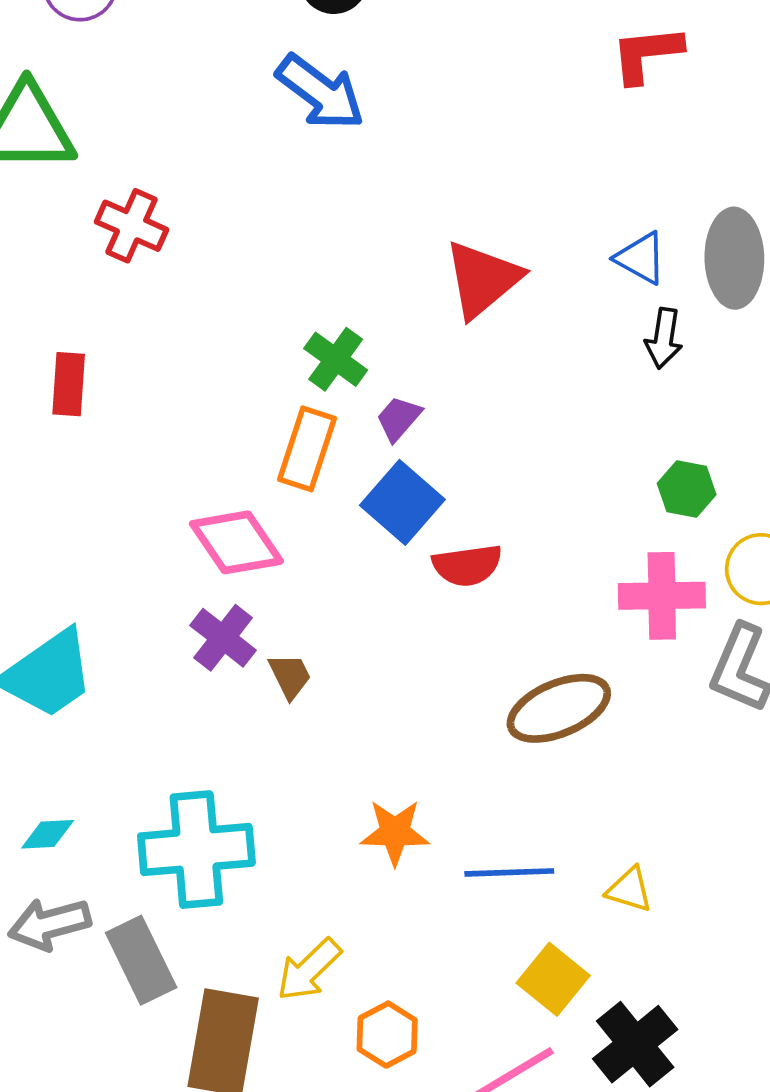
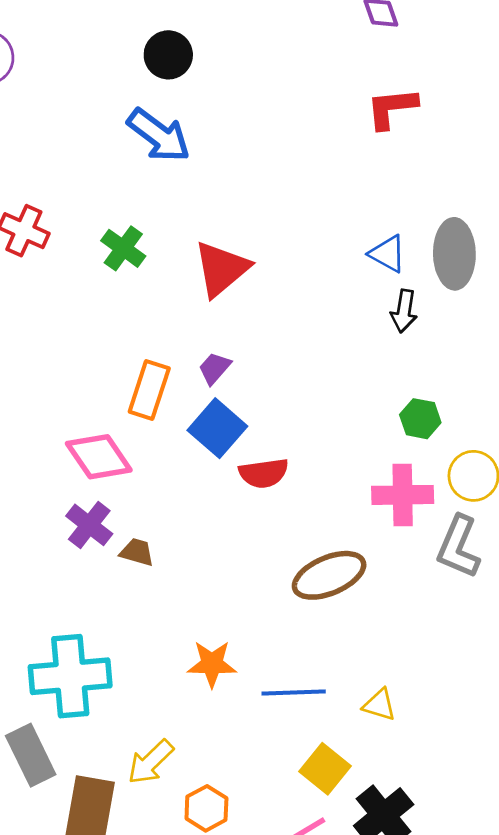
red triangle: (483, 279) -> (221, 269), moved
green cross: (336, 359) -> (123, 248), moved
brown trapezoid: (290, 676) -> (137, 552), turned -48

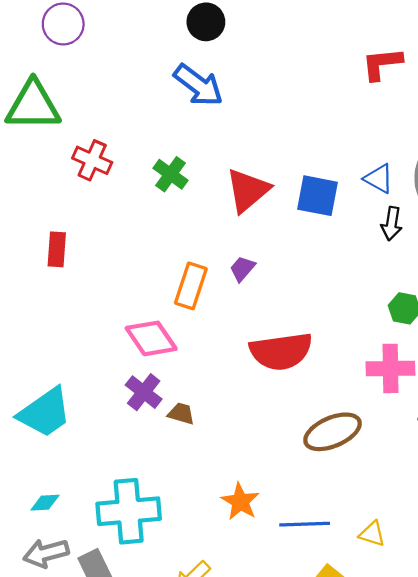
blue square: (217, 428) -> (318, 196), moved, turned -30
red semicircle: (264, 473) -> (281, 351), size x1.6
orange star: (212, 664) -> (240, 502), turned 30

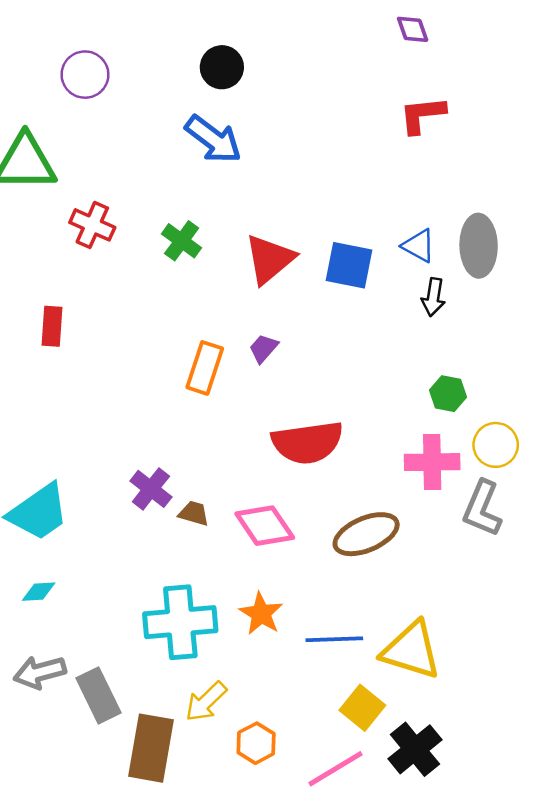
purple circle: (63, 24) -> (85, 75), moved
pink diamond: (151, 338) -> (265, 526), moved
cyan diamond: (45, 503) -> (39, 592), moved
cyan cross: (129, 511) -> (180, 622), moved
yellow triangle: (372, 534) -> (411, 650), size x2.0

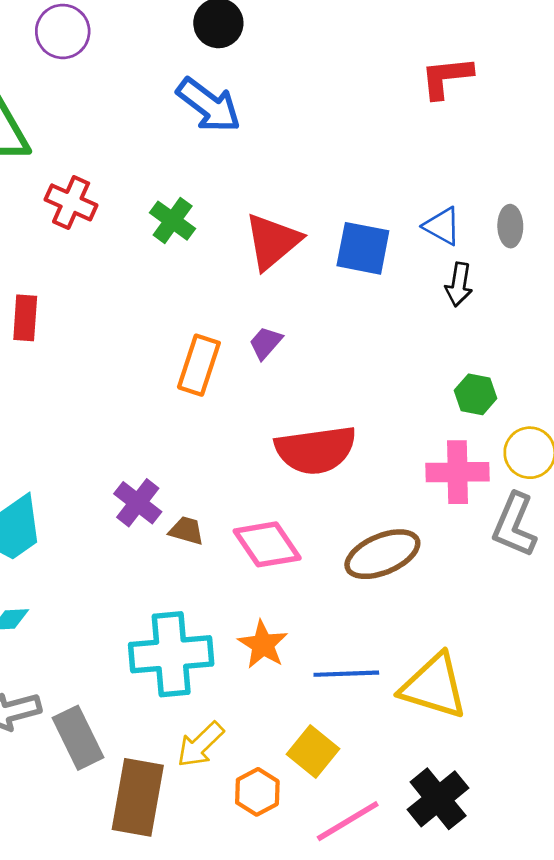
gray ellipse: (479, 246) -> (510, 226), size x0.6
yellow square: (362, 708) -> (313, 752), moved

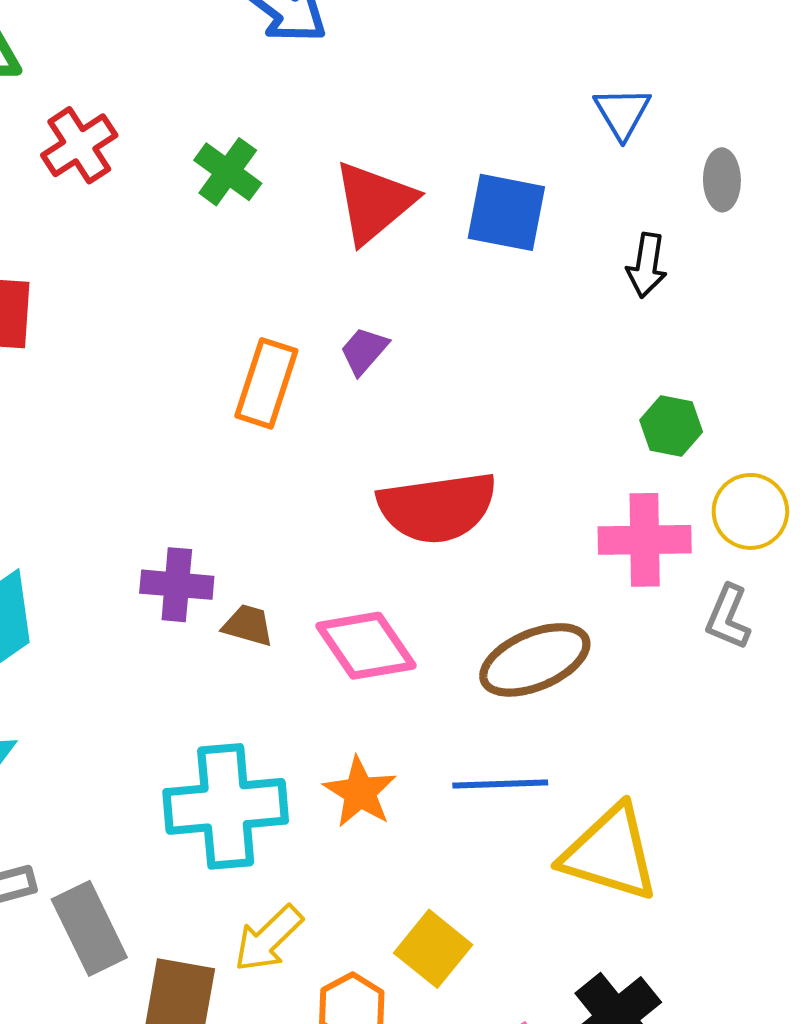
red cross: (71, 202) -> (79, 145), turned 33
blue triangle: (442, 226) -> (622, 113), moved, turned 30
purple cross: (138, 503) -> (177, 585), turned -33
gray L-shape: (514, 525) -> (728, 617), size x0.7
blue line: (346, 674) -> (500, 784), moved

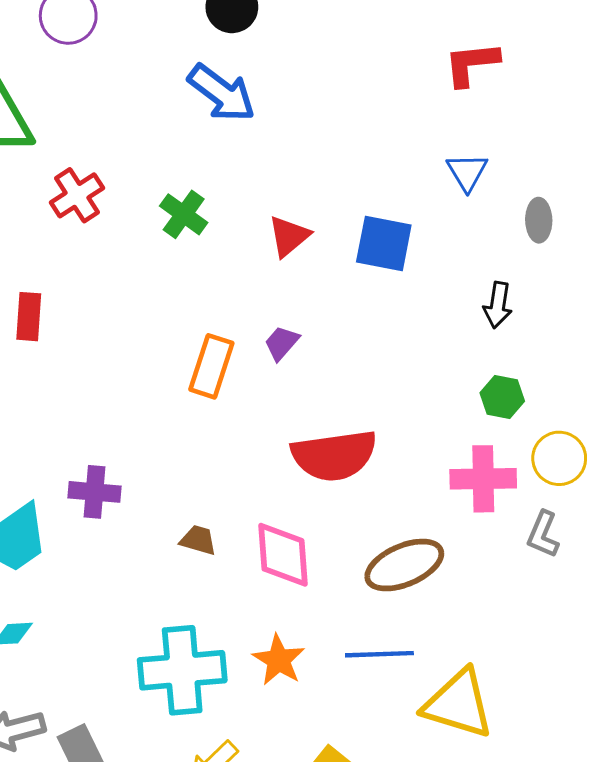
red triangle: (374, 202) -> (289, 236), size x0.7
black arrow: (647, 265) -> (498, 305), moved
purple cross: (177, 585) -> (95, 492), moved
pink diamond: (366, 646) -> (283, 555), turned 30

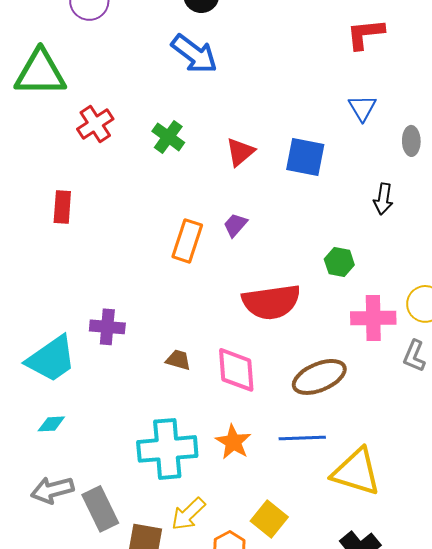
green hexagon: (502, 397) -> (339, 262), moved

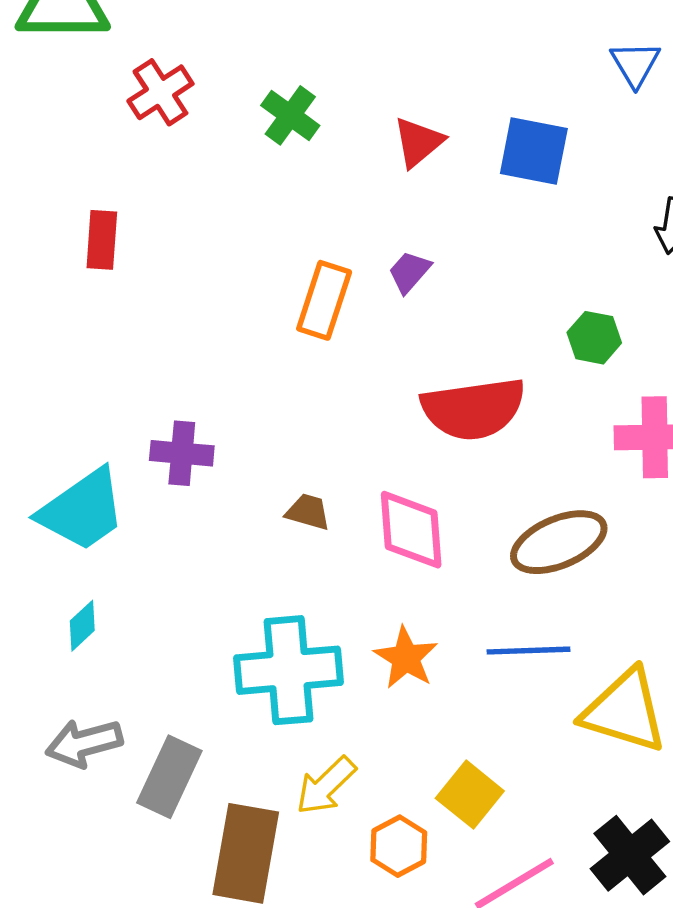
cyan diamond: (51, 424) -> (82, 626), turned -40
gray rectangle: (100, 509) -> (169, 777), turned 51

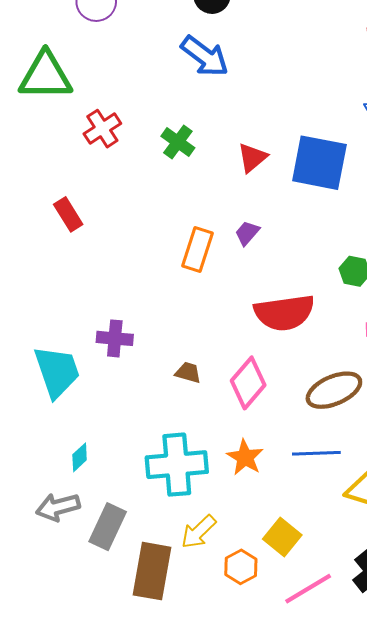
blue square: (534, 151) -> (319, 163), size x1.4
red rectangle: (102, 240) -> (68, 214), turned -36
cyan trapezoid: (82, 510) -> (57, 372), turned -74
pink diamond: (411, 530) -> (248, 383), turned 45
cyan diamond: (82, 626) -> (80, 457), moved

